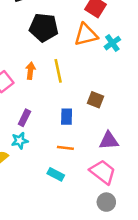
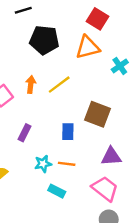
cyan cross: (112, 43) -> (120, 66), moved
yellow line: (58, 71) -> (59, 85), turned 65
brown square: (95, 100) -> (98, 114), size x1.5
cyan star: (20, 141) -> (43, 164), moved

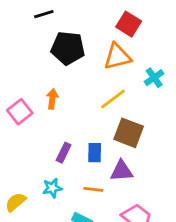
yellow line: (59, 85) -> (113, 99), moved
purple rectangle: (24, 133) -> (64, 153), moved
purple triangle: (111, 156) -> (122, 171), moved
cyan star: (43, 164) -> (52, 188), moved

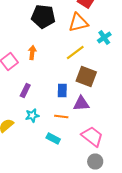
purple rectangle: (64, 153) -> (25, 90), moved

